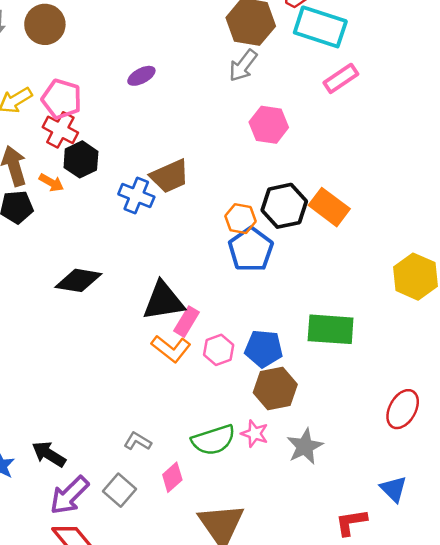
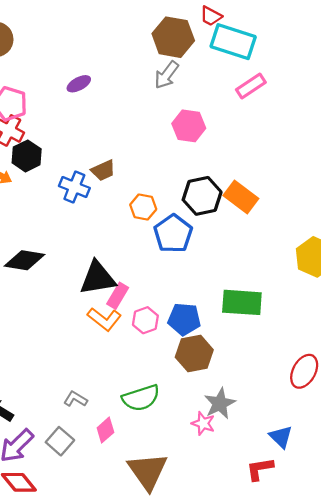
brown trapezoid: (170, 176) -> (103, 170), size x0.7
orange hexagon: (240, 219) -> (143, 207), moved
pink star: (255, 434) -> (203, 423), moved
blue triangle: (394, 489) -> (281, 437), moved

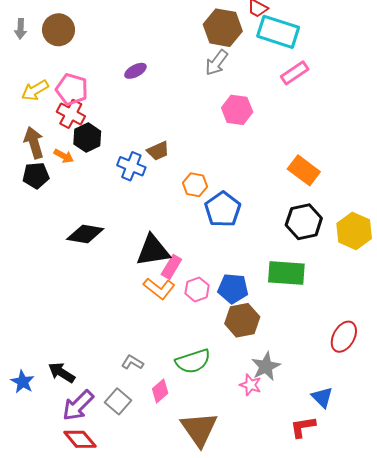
black hexagon: (202, 196) -> (304, 222), moved
orange rectangle: (241, 197) -> (304, 170), moved

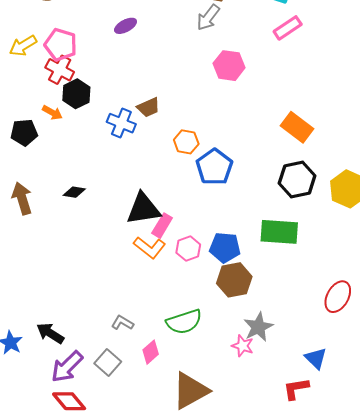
brown arrow: (34, 143) -> (22, 198), moved
black diamond: (85, 234) -> (74, 192), size x0.6
brown triangle: (199, 429) -> (190, 391), turned 36

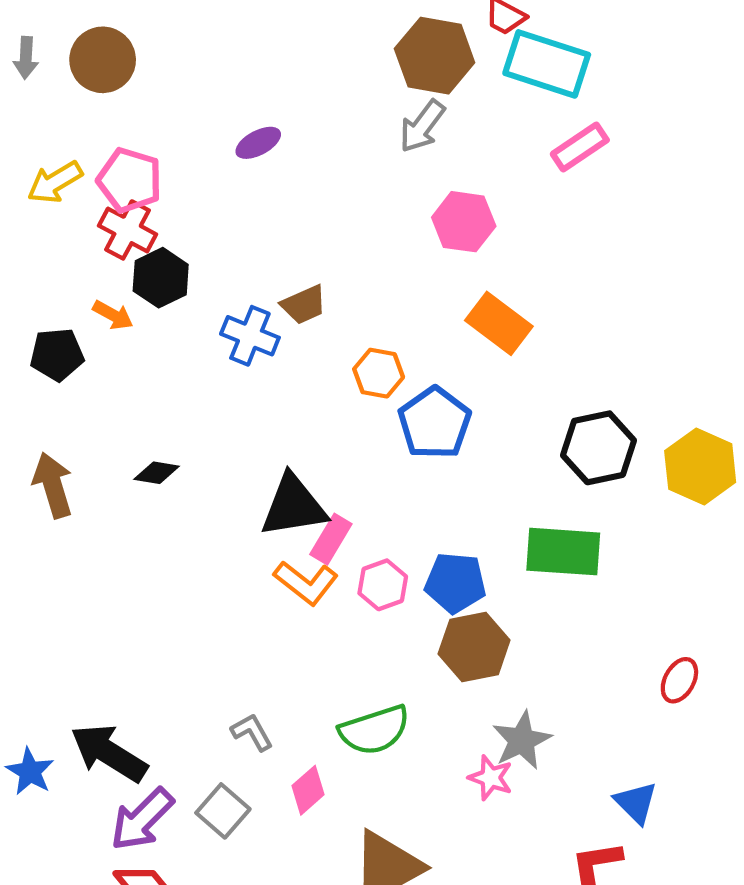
orange rectangle: (297, 127) -> (499, 323), moved
red ellipse: (338, 297) -> (679, 680), size x0.7
gray L-shape: (122, 323) -> (252, 732), turned 30
black arrow: (50, 333) -> (109, 753), size x1.4

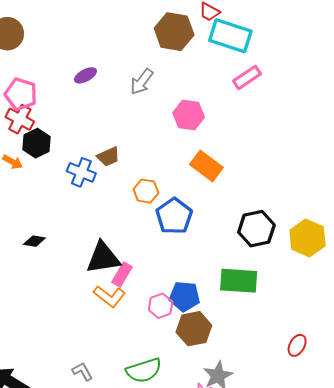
gray arrow: (422, 126) -> (142, 82), moved
pink hexagon: (383, 585) -> (161, 306), moved

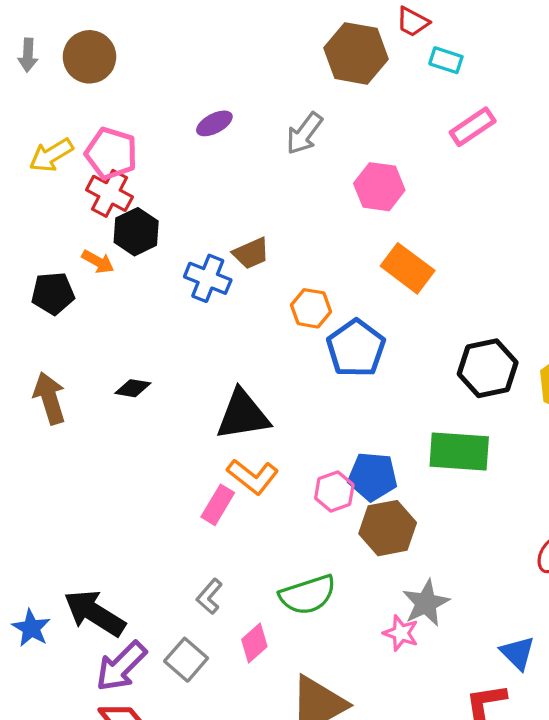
cyan rectangle: (230, 36) -> (446, 60), size x0.5
pink rectangle: (122, 274) -> (218, 505), moved
gray L-shape: (82, 371) -> (209, 596), turned -110

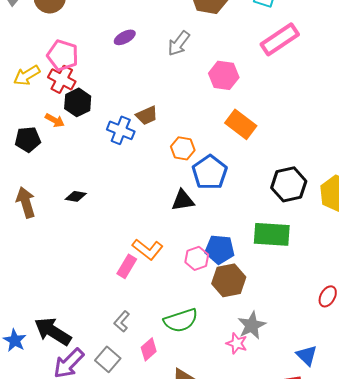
pink rectangle: (473, 127) -> (280, 39), size x1.4
yellow arrow: (51, 155) -> (27, 75), moved
black triangle: (243, 415) -> (183, 200), moved, size x0.7

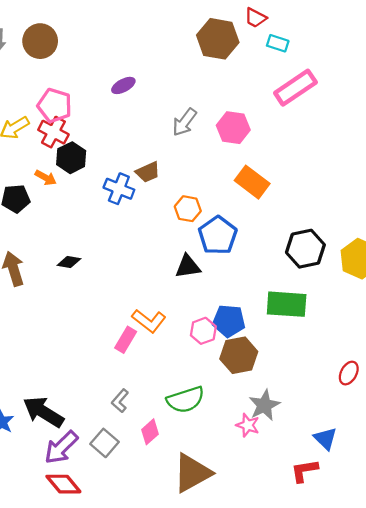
gray arrow: (179, 43) -> (184, 122), moved

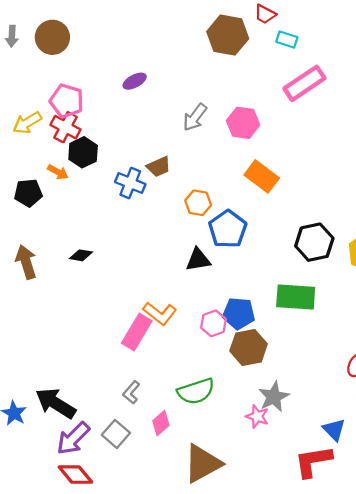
pink rectangle: (126, 340) -> (137, 332), size x1.4
red L-shape: (304, 471) -> (313, 461), size x1.4

